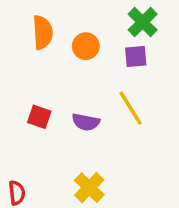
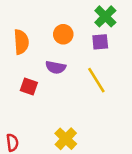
orange semicircle: (43, 32) -> (21, 42), moved
purple semicircle: (86, 122) -> (56, 67), moved

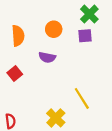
yellow line: (96, 80) -> (82, 98), moved
red square: (29, 86) -> (15, 74), moved, turned 32

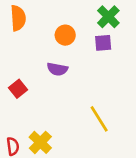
orange semicircle: (18, 36) -> (18, 18), moved
yellow cross: (56, 118) -> (40, 142), moved

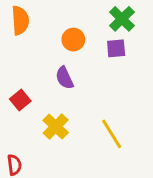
purple semicircle: (57, 69) -> (64, 78), turned 54
yellow cross: (40, 142) -> (56, 127), moved

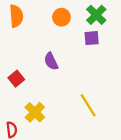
orange circle: (73, 40) -> (61, 17), moved
yellow cross: (56, 127) -> (35, 112), moved

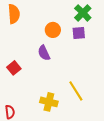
orange circle: (61, 17) -> (53, 30), moved
yellow cross: (35, 112) -> (49, 102), moved, turned -30

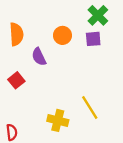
orange semicircle: (14, 14) -> (16, 34), moved
purple semicircle: (44, 53) -> (39, 57), moved

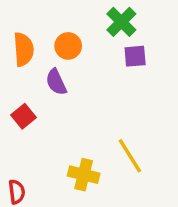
green cross: (98, 15) -> (121, 22), moved
orange circle: (62, 35) -> (68, 46), moved

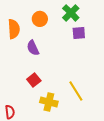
orange circle: (68, 46) -> (40, 19), moved
red square: (24, 116) -> (34, 80), moved

